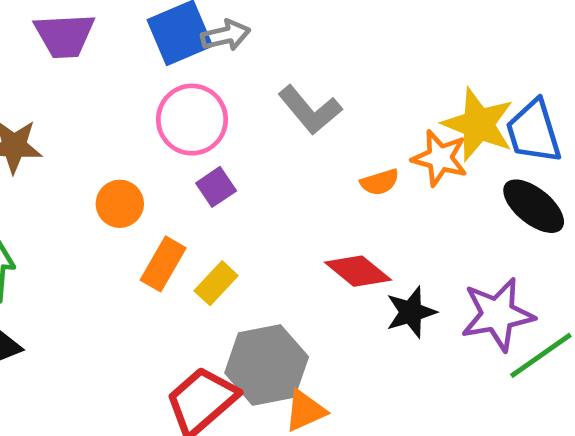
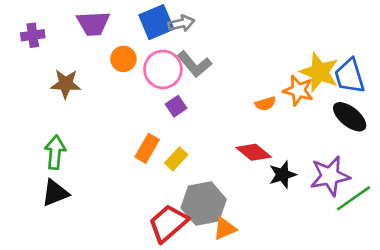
gray L-shape: (310, 110) -> (194, 64), moved
orange circle: (120, 204) -> (123, 59), moved

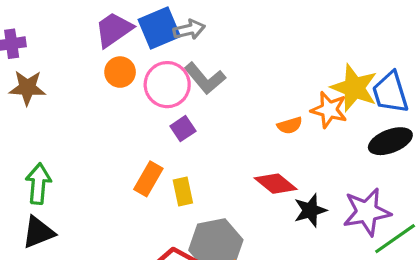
purple trapezoid: (93, 23) -> (114, 30), moved, turned 148
brown star: (66, 84) -> (27, 88), moved
black ellipse: (350, 117) -> (390, 141), turned -60
yellow rectangle: (176, 159) -> (183, 191), turned -55

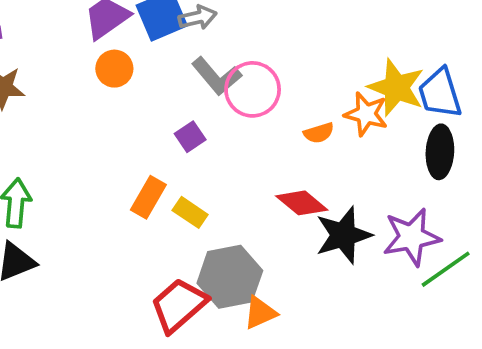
pink circle: (167, 85) -> (253, 89), moved
black ellipse: (390, 141) -> (440, 152), turned -66
yellow rectangle: (183, 191) -> (190, 212), turned -44
black star: (310, 210) -> (343, 235), size x1.4

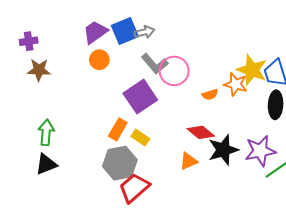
purple square: (190, 137) -> (140, 97), size x2.0
gray hexagon: (230, 277) -> (120, 163), moved
orange triangle: (260, 313) -> (188, 161), moved

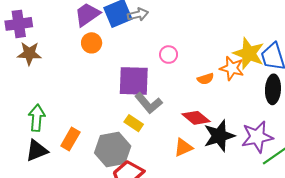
purple cross: (29, 41) -> (19, 24), size x1.4
gray L-shape: (155, 64) -> (149, 103), moved
pink circle: (174, 71) -> (169, 55), size x0.6
purple square: (140, 97) -> (134, 81), turned 36
orange rectangle: (118, 129) -> (70, 139), moved

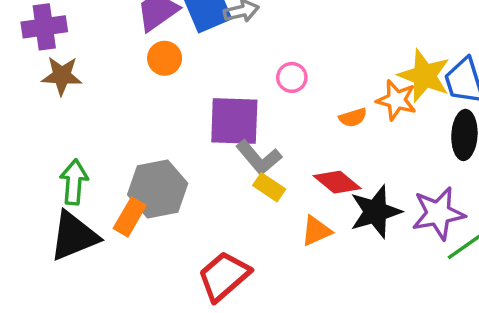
yellow rectangle: (134, 123) -> (269, 187), moved
gray hexagon: (113, 149) -> (158, 189), moved
black triangle: (37, 151) -> (74, 236), size x1.4

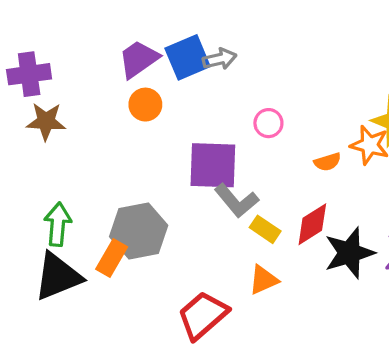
red diamond: (337, 182) -> (312, 224), turned -72
yellow rectangle: (269, 187) -> (265, 229), moved
orange triangle: (316, 231) -> (263, 280), moved

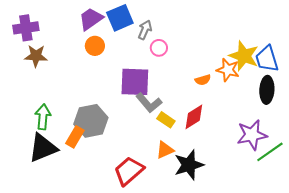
gray arrow: (220, 59) -> (145, 30), moved, turned -54
pink circle: (268, 123) -> (159, 48), moved
black star: (349, 253) -> (189, 165), moved

